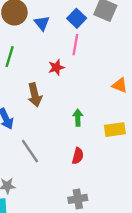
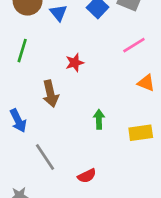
pink line: (75, 45) -> (134, 45), moved, turned 48
red semicircle: (78, 156) -> (87, 176), moved, turned 49

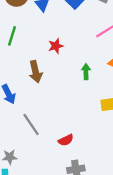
green arrow: (99, 119) -> (86, 72), moved

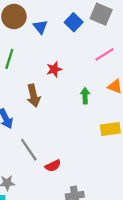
red semicircle: (66, 140) -> (53, 166), moved

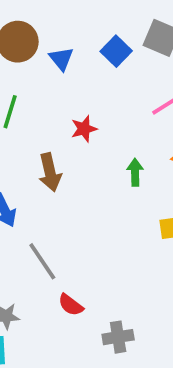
red semicircle: (53, 166) -> (71, 305), moved, turned 63

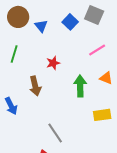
green arrow: (135, 172) -> (80, 86), size x1.5
gray line: (42, 261) -> (55, 133), moved

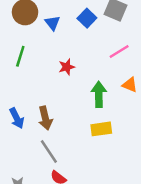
brown arrow: (35, 86) -> (45, 118), moved
yellow rectangle: (102, 115) -> (101, 129), moved
gray line: (55, 133) -> (49, 152), moved

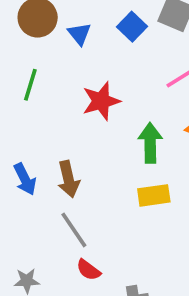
red star: (67, 67) -> (101, 101), size x1.5

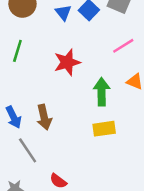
blue triangle: (79, 34) -> (63, 13), moved
gray line: (74, 230) -> (28, 150), moved

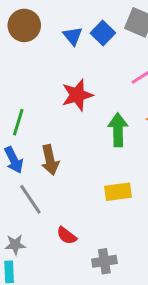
green line: (17, 51) -> (18, 122), moved
yellow rectangle: (104, 129) -> (118, 192), moved

